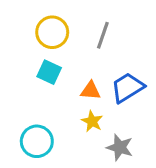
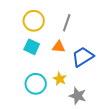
orange triangle: (91, 91) -> (59, 47), moved
cyan circle: (37, 141) -> (36, 84), moved

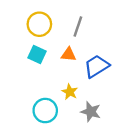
cyan circle: (36, 84) -> (45, 111), moved

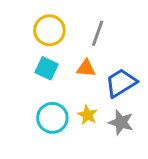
cyan circle: (45, 111) -> (52, 118), moved
gray star: (91, 112) -> (121, 122), moved

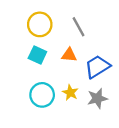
gray line: (98, 33) -> (79, 27), turned -48
gray star: (121, 122) -> (97, 98), turned -30

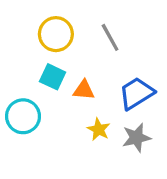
orange triangle: (69, 55) -> (84, 90), moved
cyan circle: (42, 95) -> (23, 116), moved

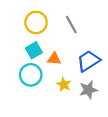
cyan square: (53, 77) -> (34, 50), turned 35
cyan circle: (23, 116) -> (31, 75), moved

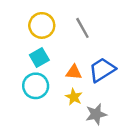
orange triangle: (54, 59) -> (74, 72), moved
gray star: (88, 90) -> (96, 114), moved

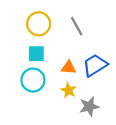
cyan square: (39, 58) -> (36, 54), turned 30

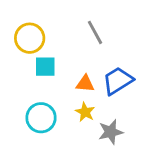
yellow circle: (39, 24) -> (30, 38), moved
cyan circle: (33, 80) -> (41, 118), moved

